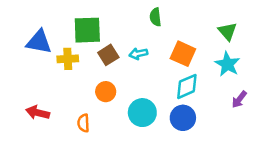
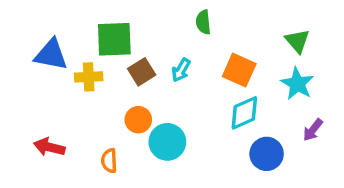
cyan arrow: (138, 54) -> (181, 70), turned -48
cyan circle: (142, 113) -> (167, 142), moved
blue circle: (183, 118) -> (267, 154), moved

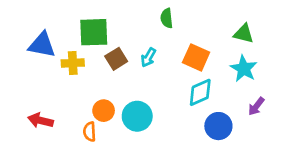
green triangle: (297, 41) -> (244, 34), turned -35
orange circle: (138, 120) -> (104, 111), moved

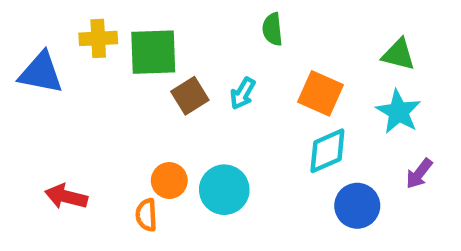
blue triangle: (42, 45) -> (41, 73), moved
yellow cross: (73, 63) -> (98, 38), moved

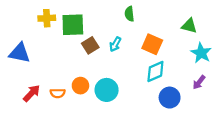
blue triangle: (41, 73) -> (20, 53), moved
cyan star: (398, 112) -> (201, 53), moved
red arrow: (66, 197) -> (32, 93), turned 120
orange semicircle: (146, 215) -> (58, 93), moved, turned -88

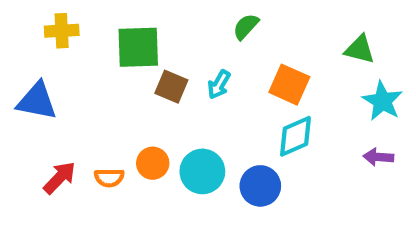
green semicircle: (129, 14) -> (246, 27), turned 48
yellow cross: (47, 18) -> (62, 31), moved
brown square: (90, 45) -> (171, 87), turned -35
purple arrow: (199, 82) -> (378, 157), turned 56
blue circle: (170, 98) -> (260, 186), moved

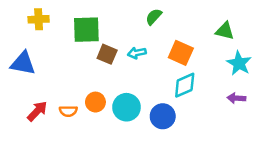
cyan arrow: (219, 85) -> (137, 53), turned 48

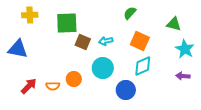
green semicircle: (154, 17) -> (130, 13), moved
cyan circle: (126, 107) -> (103, 68), moved

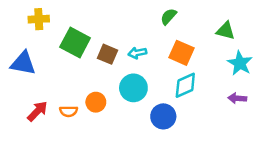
green square: (67, 23) -> (75, 42), moved, turned 30

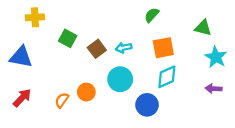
green square: (75, 42) -> (68, 38), size x0.7
orange square: (181, 53) -> (163, 48), turned -35
brown square: (108, 54) -> (97, 49), turned 30
red arrow: (37, 111) -> (22, 98), moved
orange semicircle: (69, 111) -> (62, 100), turned 126

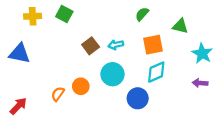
green triangle: (203, 28) -> (180, 26), moved
green square: (68, 38) -> (64, 14), moved
red arrow: (22, 98) -> (18, 106), moved

